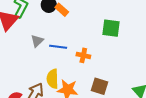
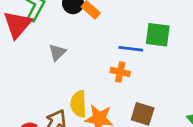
blue line: (58, 47) -> (131, 49), moved

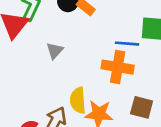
orange cross: (120, 72) -> (118, 67), size x1.6

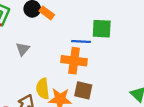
brown square: (142, 107) -> (83, 90), moved

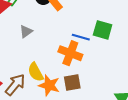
yellow semicircle: (43, 89) -> (36, 72), turned -36
brown square: (83, 90) -> (72, 82), turned -36

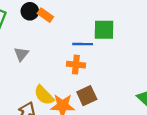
orange cross: (70, 53) -> (76, 65), size x0.7

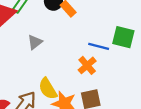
orange cross: (76, 65) -> (87, 65), turned 30

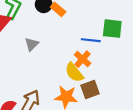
yellow semicircle: (48, 89) -> (74, 72), moved

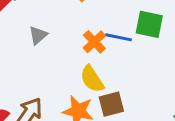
orange cross: (83, 59) -> (94, 42), moved

